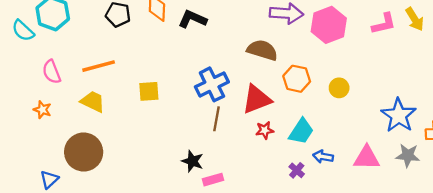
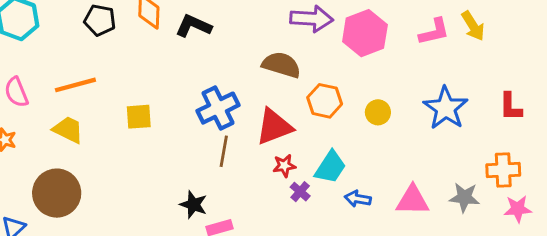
blue star: (399, 115) -> (446, 108), moved
purple cross: (297, 170) -> (300, 192), moved

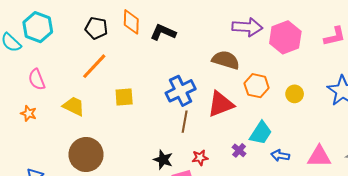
orange line: (75, 85) -> (94, 66), moved, turned -32
red star: (284, 166) -> (200, 158), moved
brown circle: (57, 193) -> (86, 155), moved

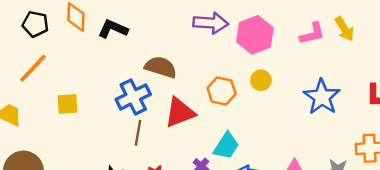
brown semicircle: (226, 60) -> (161, 67), moved
yellow circle: (295, 94) -> (261, 80), moved

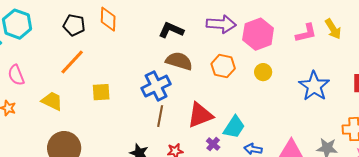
black L-shape: (113, 29) -> (171, 30), moved
orange hexagon: (222, 91) -> (223, 66), moved
red triangle: (180, 112) -> (200, 115), moved

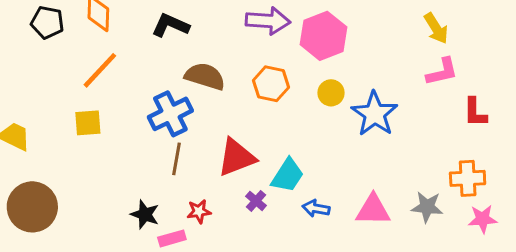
black L-shape: (171, 30) -> (170, 25), moved
pink L-shape: (306, 33) -> (442, 72), moved
orange line: (72, 62) -> (100, 70), moved
blue star: (314, 86) -> (375, 114), moved

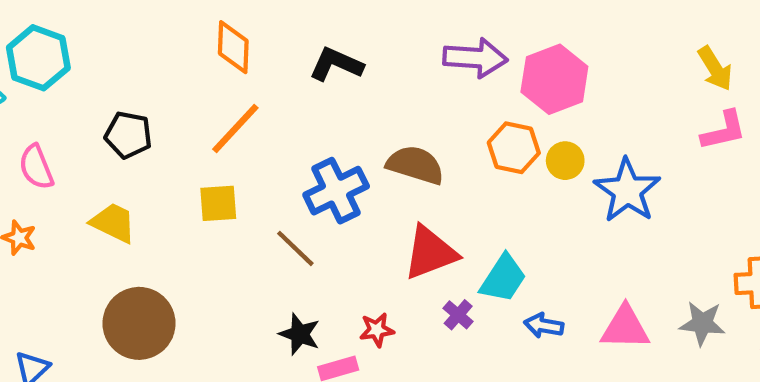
black pentagon: (47, 22) -> (128, 135), moved
brown semicircle: (205, 76) -> (415, 165), moved
orange hexagon: (271, 84) -> (514, 148), moved
brown line: (176, 159) -> (295, 248), moved, turned -56

